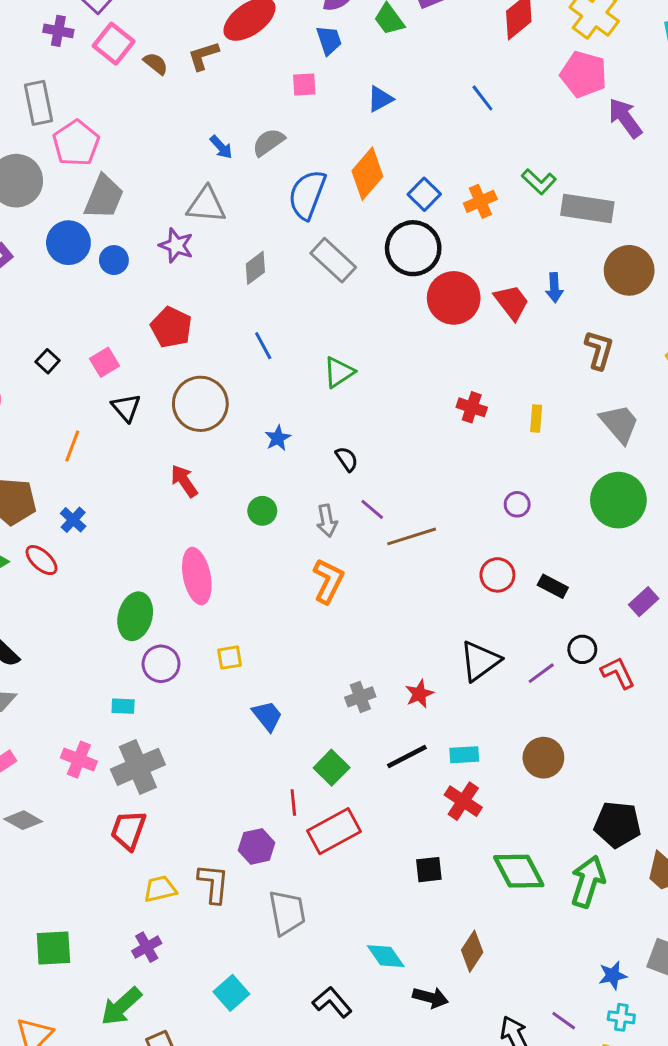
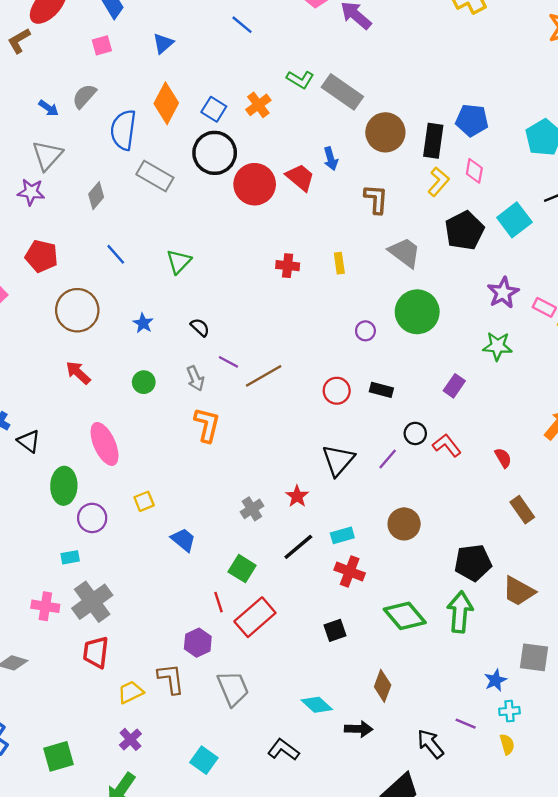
gray triangle: (206, 205) -> (47, 155), turned -40
gray rectangle: (587, 208) -> (342, 92), turned 39
black triangle: (126, 408) -> (29, 441), moved
purple circle: (517, 504) -> (365, 331), moved

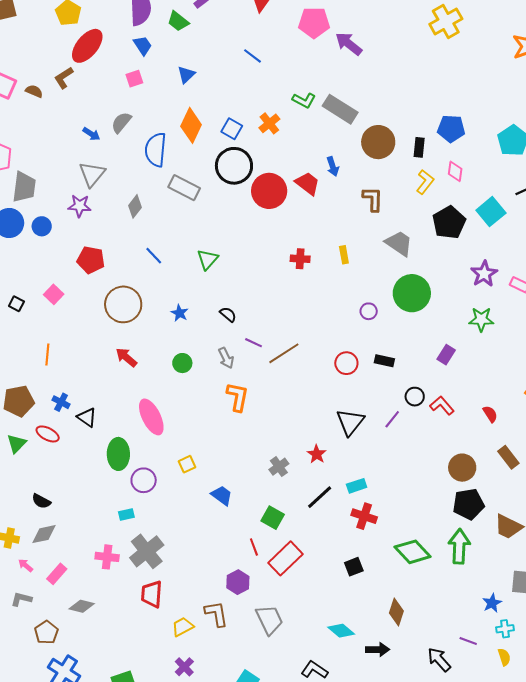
black rectangle: (433, 141) -> (419, 147), size x0.7
brown circle: (404, 524) -> (462, 468), moved

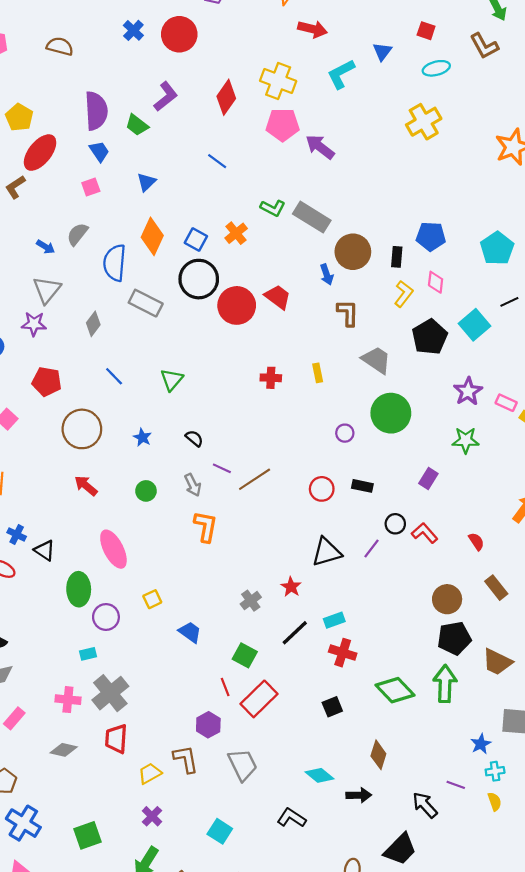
blue arrow: (333, 166) -> (327, 275), moved
black triangle: (350, 422) -> (327, 552), turned 36
gray diamond: (82, 606) -> (64, 750), moved

